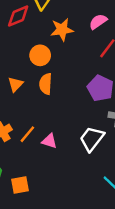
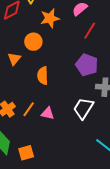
orange triangle: (15, 84) -> (14, 59), moved
orange semicircle: (46, 84) -> (43, 76), moved

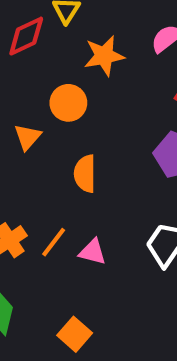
orange square: (26, 153) -> (75, 334), moved, turned -35

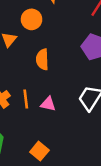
orange line: (54, 242) -> (26, 99), turned -42

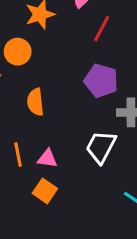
orange square: (39, 151) -> (45, 191), moved

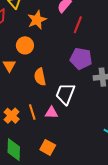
white trapezoid: (101, 147) -> (65, 94), moved
orange square: (45, 191) -> (48, 147), moved

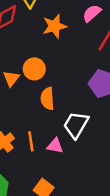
orange circle: (25, 45) -> (34, 69), moved

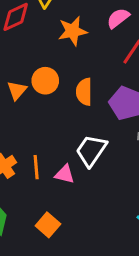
orange semicircle: (47, 99) -> (84, 92), moved

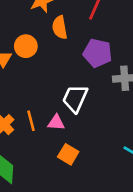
orange semicircle: (84, 92) -> (60, 27), moved
orange square: (48, 225) -> (68, 154), moved

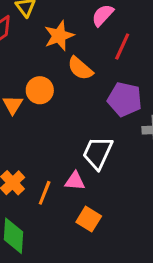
orange semicircle: (60, 27) -> (80, 68), turned -40
orange line: (31, 121) -> (45, 193), moved, turned 36

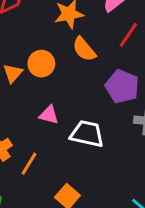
white trapezoid: (98, 153) -> (87, 134), turned 68
pink triangle: (75, 181) -> (49, 115), moved

